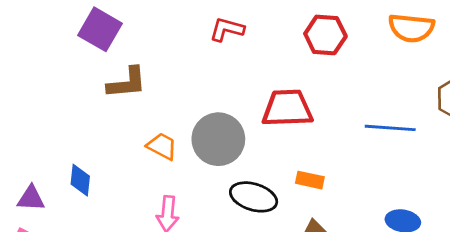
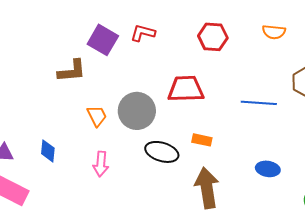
orange semicircle: (411, 28) -> (274, 32), size x0.7
purple square: (100, 29) -> (103, 40), moved
orange trapezoid: (162, 146) -> (97, 116), turned 35
blue diamond: (80, 180) -> (48, 151), moved

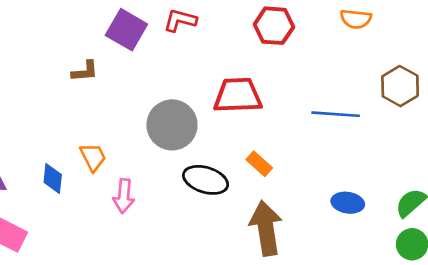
brown L-shape: (72, 71) -> (85, 71), size x0.7
orange trapezoid: (97, 116) -> (93, 157), moved
orange rectangle: (202, 140) -> (259, 164), turned 30

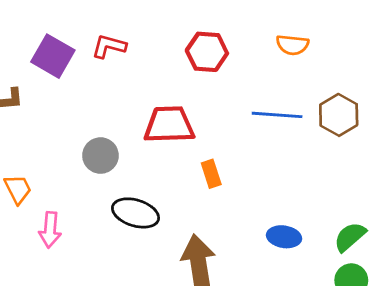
blue line: (336, 114) -> (277, 115), moved
gray circle: (172, 125) -> (100, 156), size x0.7
orange rectangle: (259, 164) -> (211, 174), moved, turned 30

